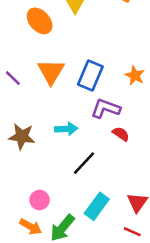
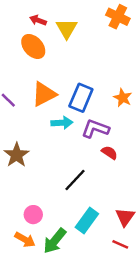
orange triangle: (51, 72) -> (44, 94), turned 32
cyan arrow: (66, 129) -> (62, 123), moved
brown star: (22, 136) -> (17, 155), turned 30

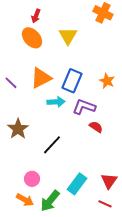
red arrow: (38, 20) -> (36, 16), turned -88
yellow triangle: (67, 29) -> (68, 36), moved
black line: (75, 180) -> (52, 145), moved

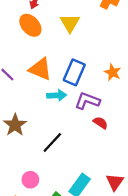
orange triangle: (41, 78) -> (40, 69), turned 50

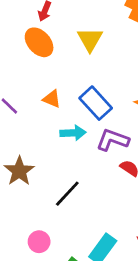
orange triangle: (40, 69) -> (52, 99), size x0.6
blue rectangle: (74, 72) -> (96, 103), turned -65

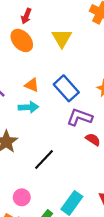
cyan arrow: (73, 133) -> (28, 107), moved

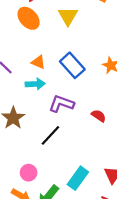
purple L-shape: (80, 117) -> (61, 104), moved

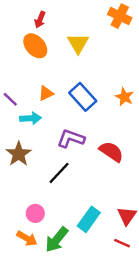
orange triangle: (38, 62) -> (46, 93), turned -48
cyan arrow: (35, 84) -> (31, 118), moved
red semicircle: (99, 116) -> (111, 152), size x1.5

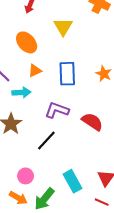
orange ellipse: (35, 46) -> (27, 42), moved
blue rectangle: (83, 97) -> (67, 74), turned 40
cyan rectangle: (89, 219) -> (72, 181), turned -65

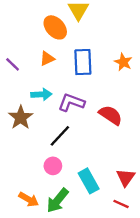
orange ellipse: (27, 42) -> (55, 27), moved
cyan arrow: (21, 92) -> (41, 94), moved
pink circle: (26, 176) -> (53, 166), moved

